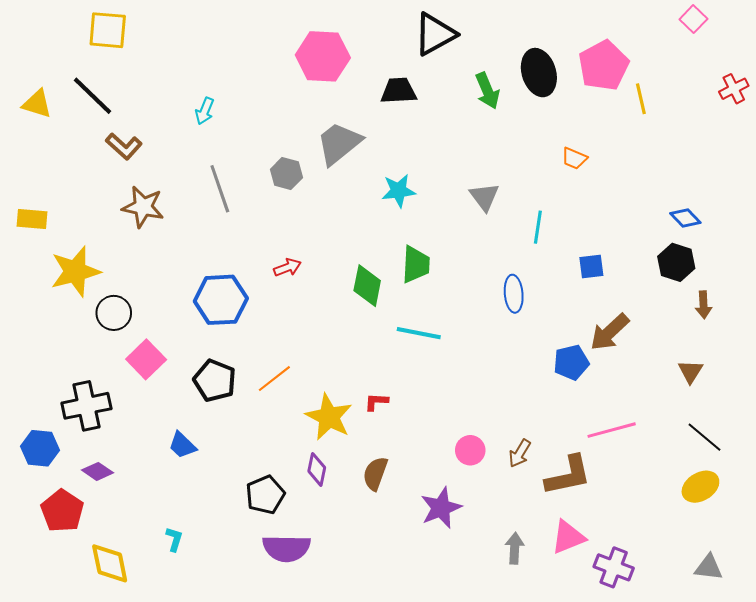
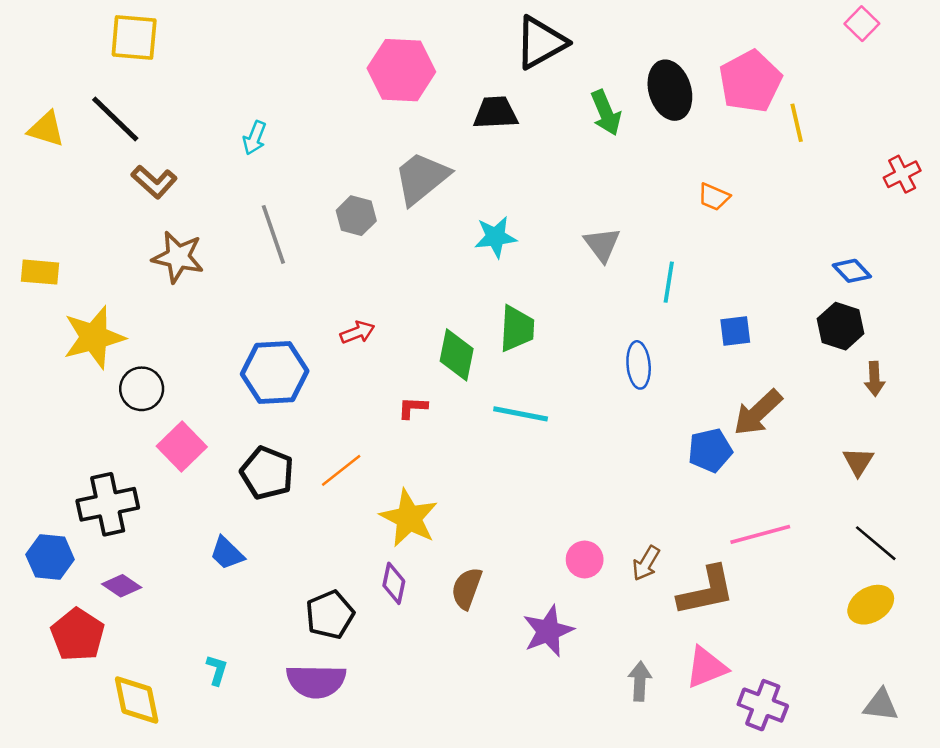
red cross: (734, 89) -> (902, 174), moved
red L-shape: (376, 402) -> (413, 408), moved
purple semicircle: (286, 548) -> (316, 681), moved

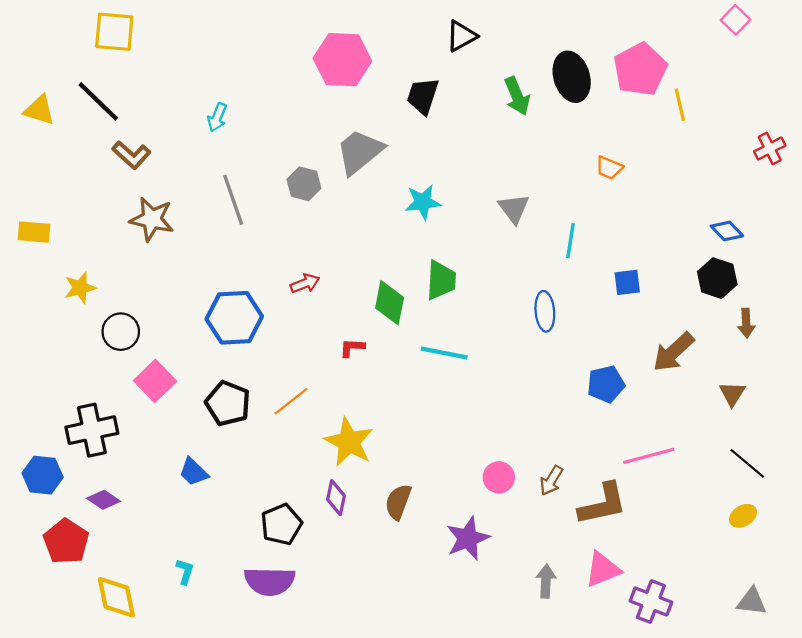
black triangle: (541, 42) -> (461, 36), size x0.7
black trapezoid: (495, 113) -> (423, 96), turned -69
yellow star: (94, 337) -> (80, 288), size x0.6
brown arrow: (758, 413) -> (673, 352), moved
yellow ellipse: (871, 605) -> (743, 516), size x0.7

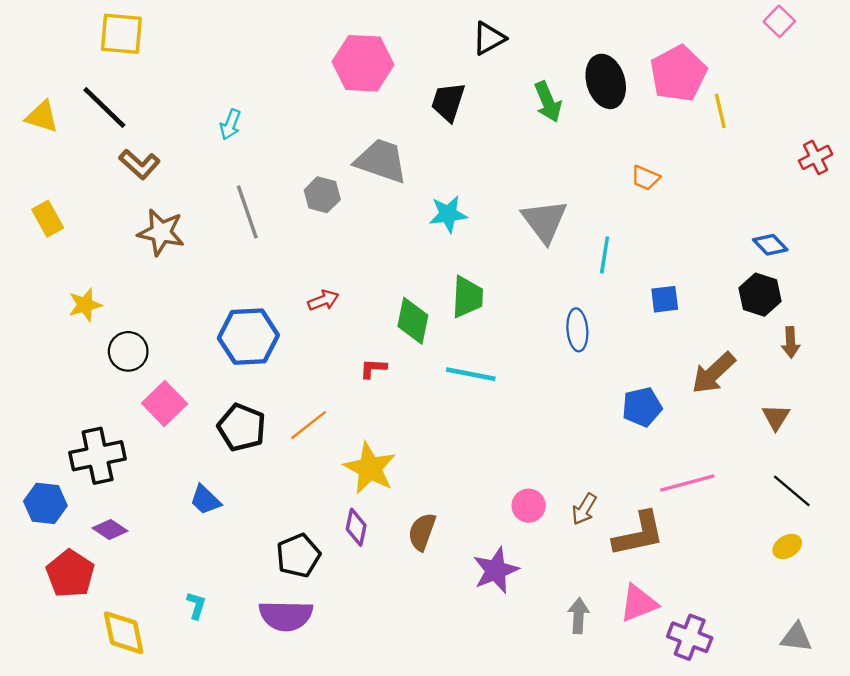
gray trapezoid: (360, 152) -> (381, 161), turned 58
gray triangle: (514, 208) -> (544, 221), size x1.4
yellow rectangle: (34, 232) -> (48, 219), moved, turned 56

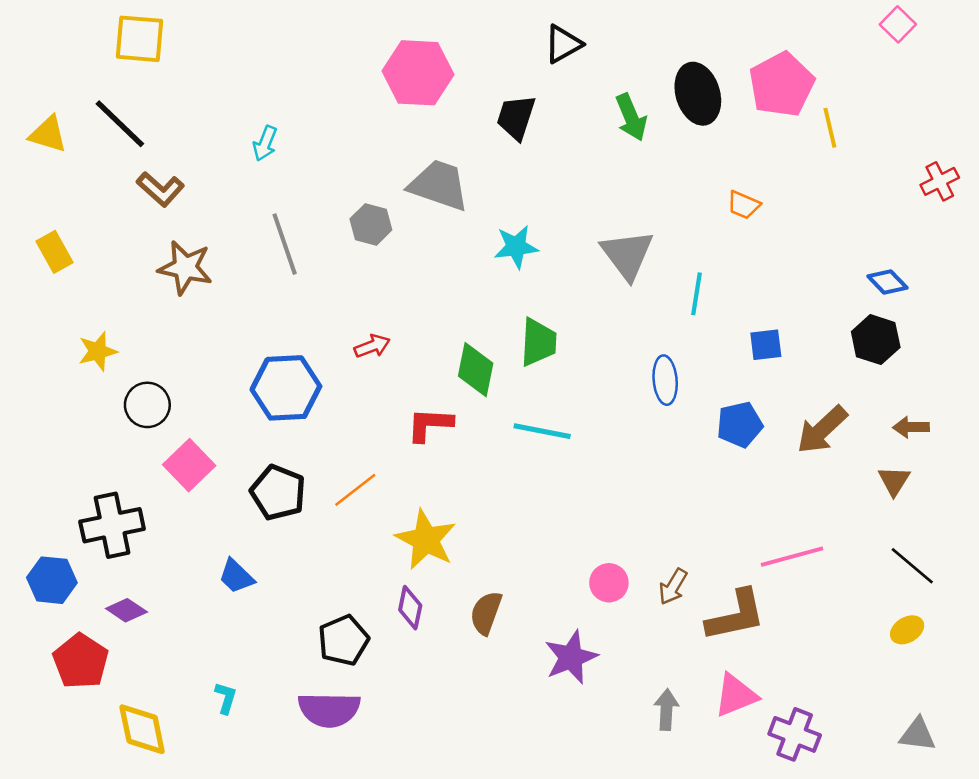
brown arrow: (791, 342) -> (911, 427), moved, turned 92
red L-shape: (373, 368) -> (430, 425), size x1.5
blue pentagon: (642, 407) -> (740, 425), moved

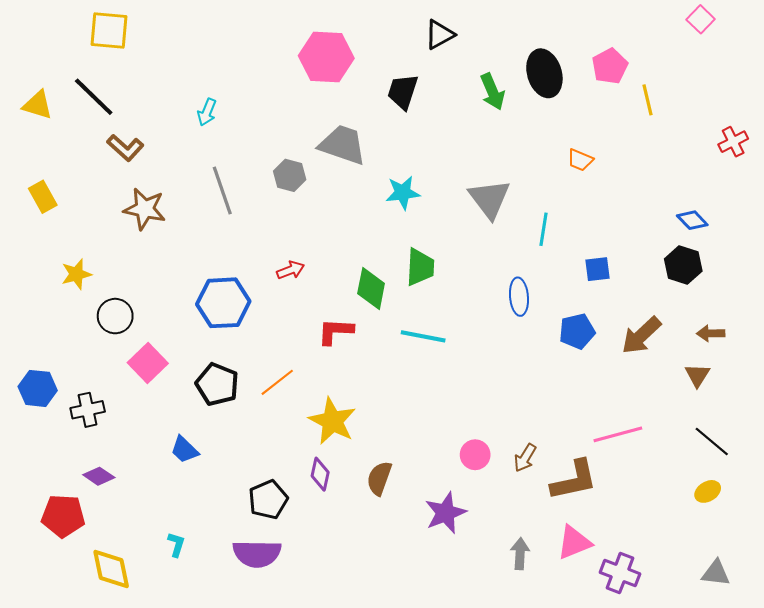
pink pentagon: (782, 85) -> (610, 66), size x0.7
black cross: (112, 525) -> (88, 410), size x0.7
blue hexagon: (52, 580) -> (38, 388), moved
red pentagon: (81, 661) -> (63, 516), turned -30

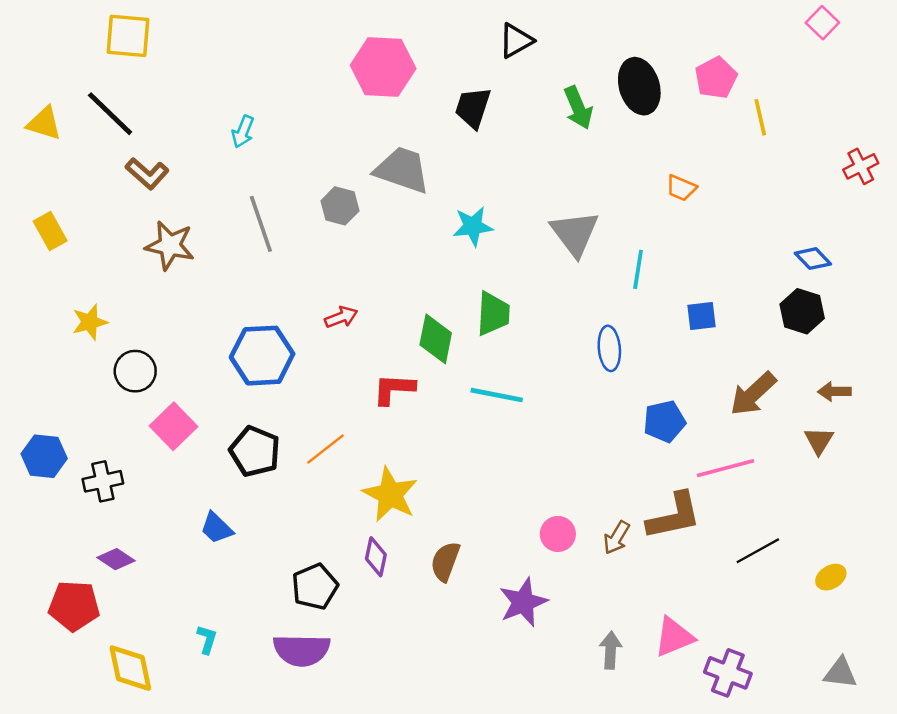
blue pentagon: (577, 331) -> (664, 421), moved
pink line: (618, 434) -> (725, 468), moved
black line: (712, 441) -> (758, 551), moved, turned -69
brown L-shape: (574, 480) -> (674, 516), moved

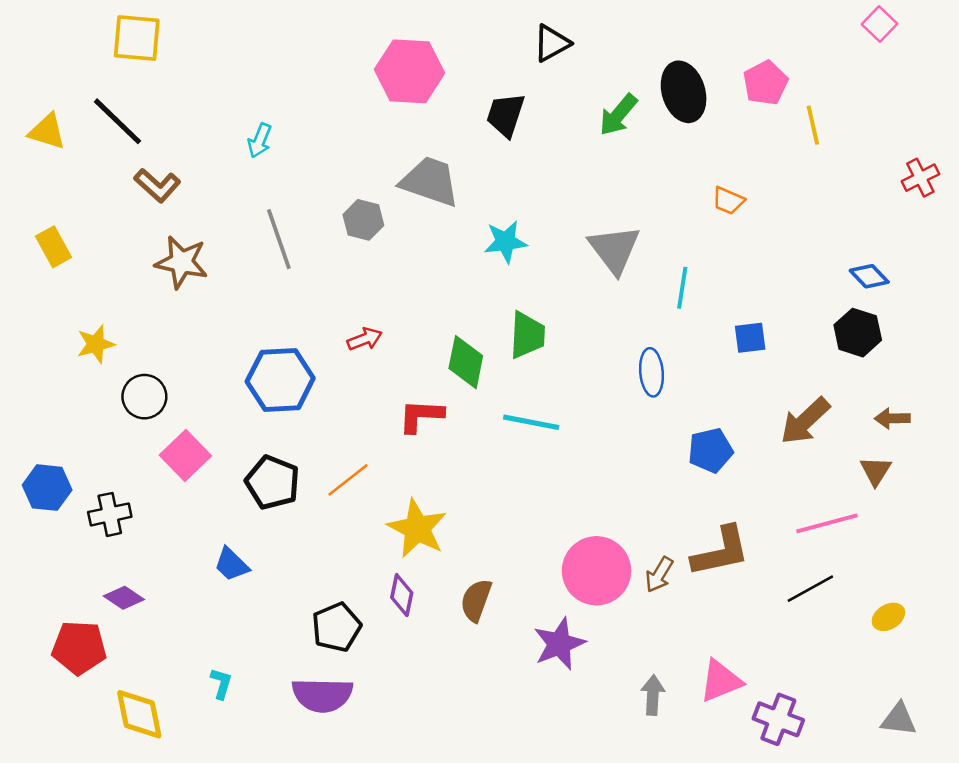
green arrow: (578, 108) -> (618, 115), turned 63
pink line: (725, 468) -> (827, 523), moved
pink circle: (558, 534) -> (596, 571), size x1.8

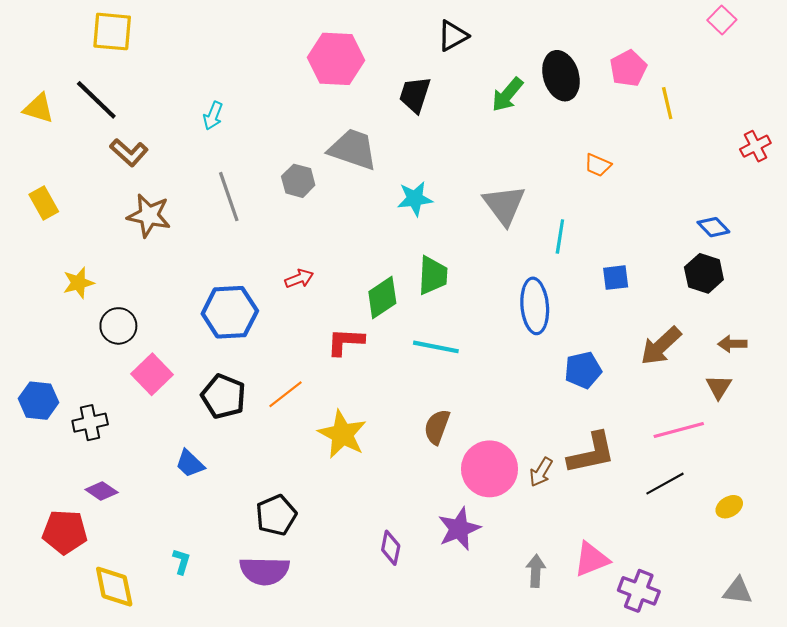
green diamond: (466, 362) -> (382, 298), turned 45
blue ellipse: (652, 372) -> (535, 306), size x1.4
purple diamond: (402, 595) -> (391, 548), moved
brown semicircle: (476, 600) -> (437, 427), moved

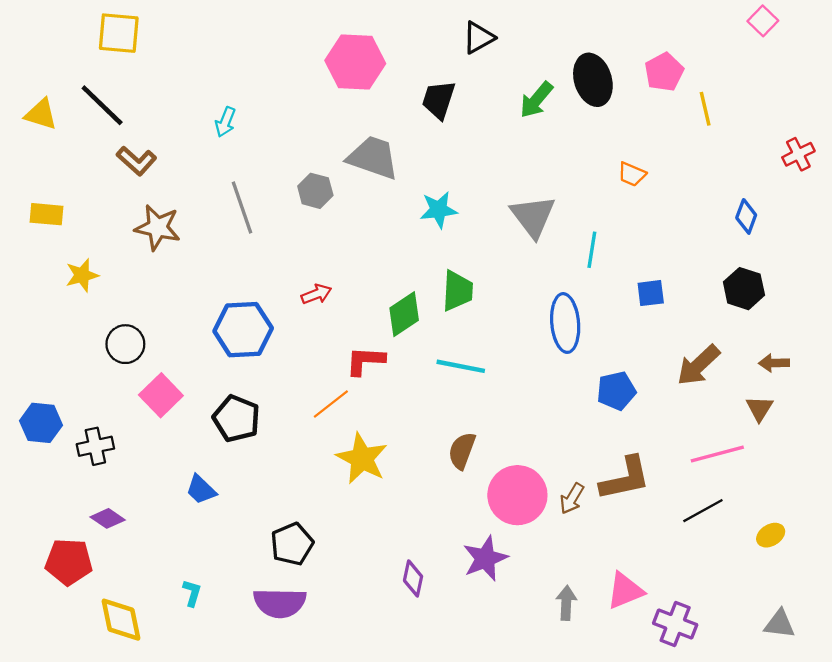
yellow rectangle: (44, 203) -> (47, 214), turned -56
blue diamond: (713, 227) -> (746, 216), moved, turned 64
yellow star: (78, 283) -> (82, 275), moved
orange line: (286, 394) -> (331, 404), moved

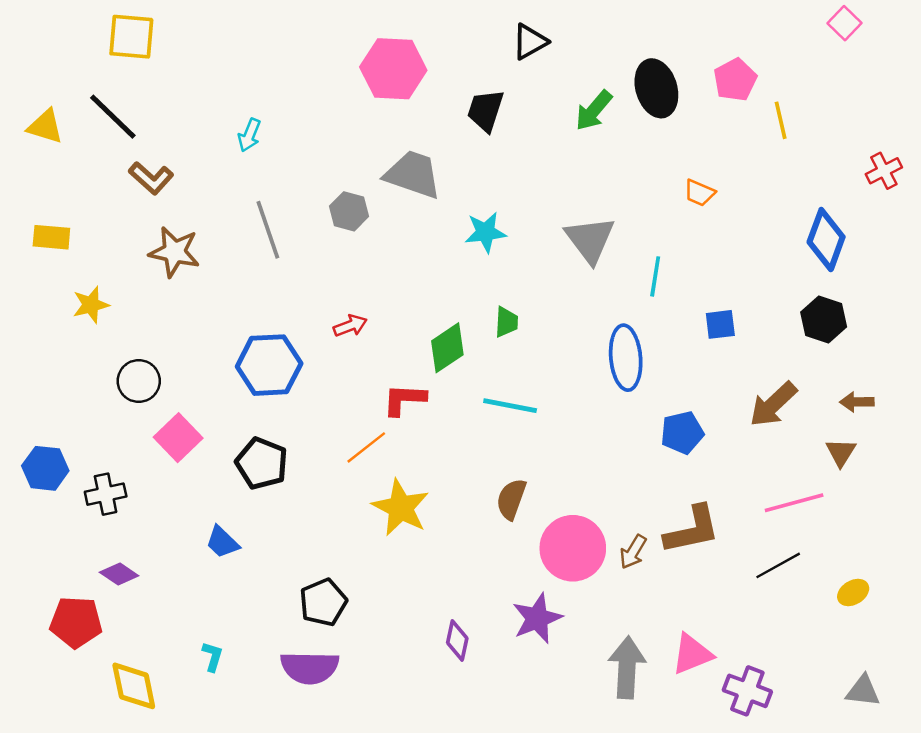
blue diamond: (746, 216) -> (826, 240), size x1.6
green trapezoid: (457, 291) -> (506, 322), size x0.7
gray arrow: (566, 603) -> (627, 668), size x1.6

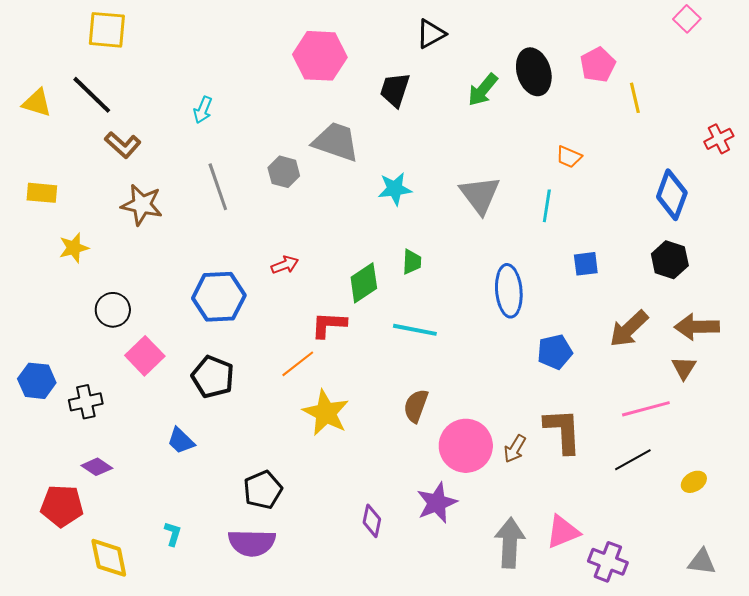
cyan line: (655, 276) -> (547, 206), moved
brown arrow: (857, 402) -> (697, 327), size x1.6
brown L-shape: (692, 530) -> (563, 431), turned -81

